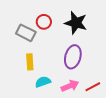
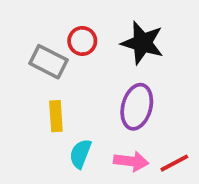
cyan semicircle: (43, 82) -> (80, 154), turned -49
pink arrow: (70, 86) -> (131, 161), turned 30

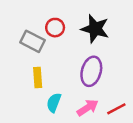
pink arrow: (131, 161) -> (88, 108), turned -40

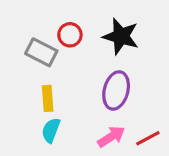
cyan semicircle: (54, 103) -> (51, 130), moved

